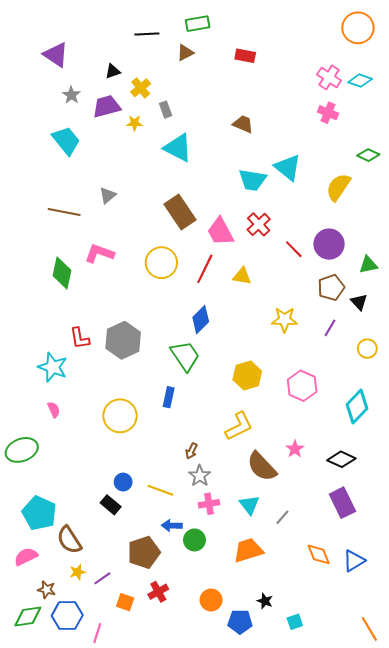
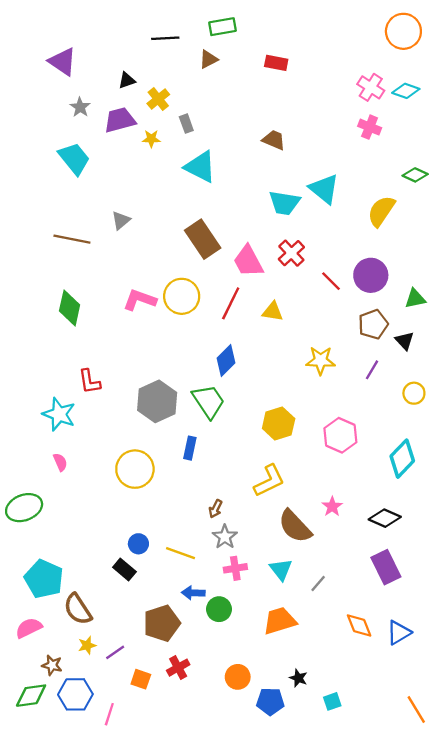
pink L-shape: (99, 253) -> (140, 300), moved
gray hexagon: (123, 340) -> (157, 401), moved

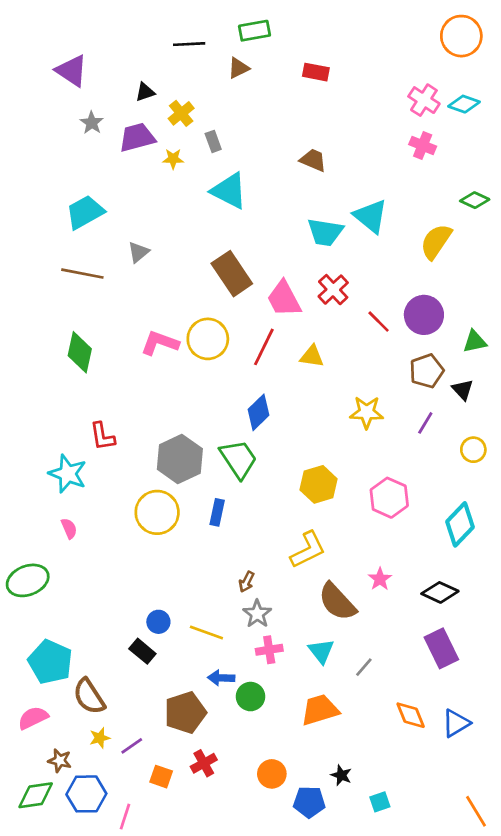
cyan trapezoid: (74, 159) -> (85, 212), moved, turned -80
yellow circle: (135, 469) -> (157, 512), moved

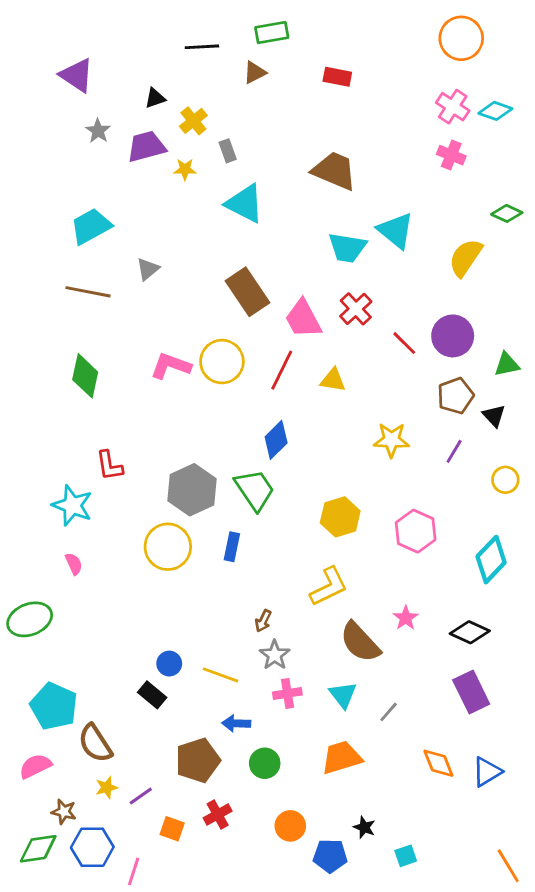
orange circle: (461, 36) -> (461, 38), moved
brown trapezoid: (313, 160) -> (334, 171), size x1.6
green circle: (250, 697) -> (265, 763), moved

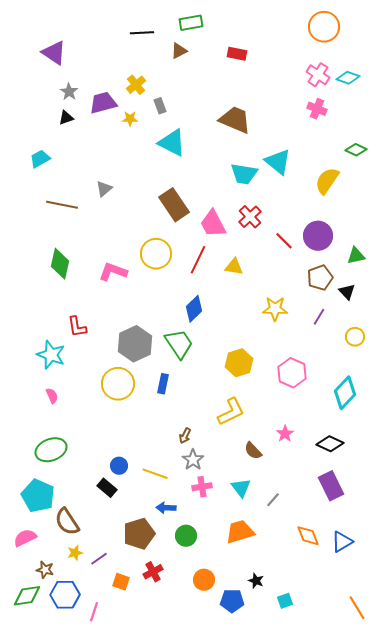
black triangle: (155, 98) -> (66, 118), moved
cyan trapezoid: (91, 226) -> (40, 159), moved, size x0.7
pink L-shape: (171, 366) -> (113, 272), moved
green ellipse: (30, 619) -> (51, 450), moved
brown semicircle: (360, 642) -> (253, 451), size x0.6

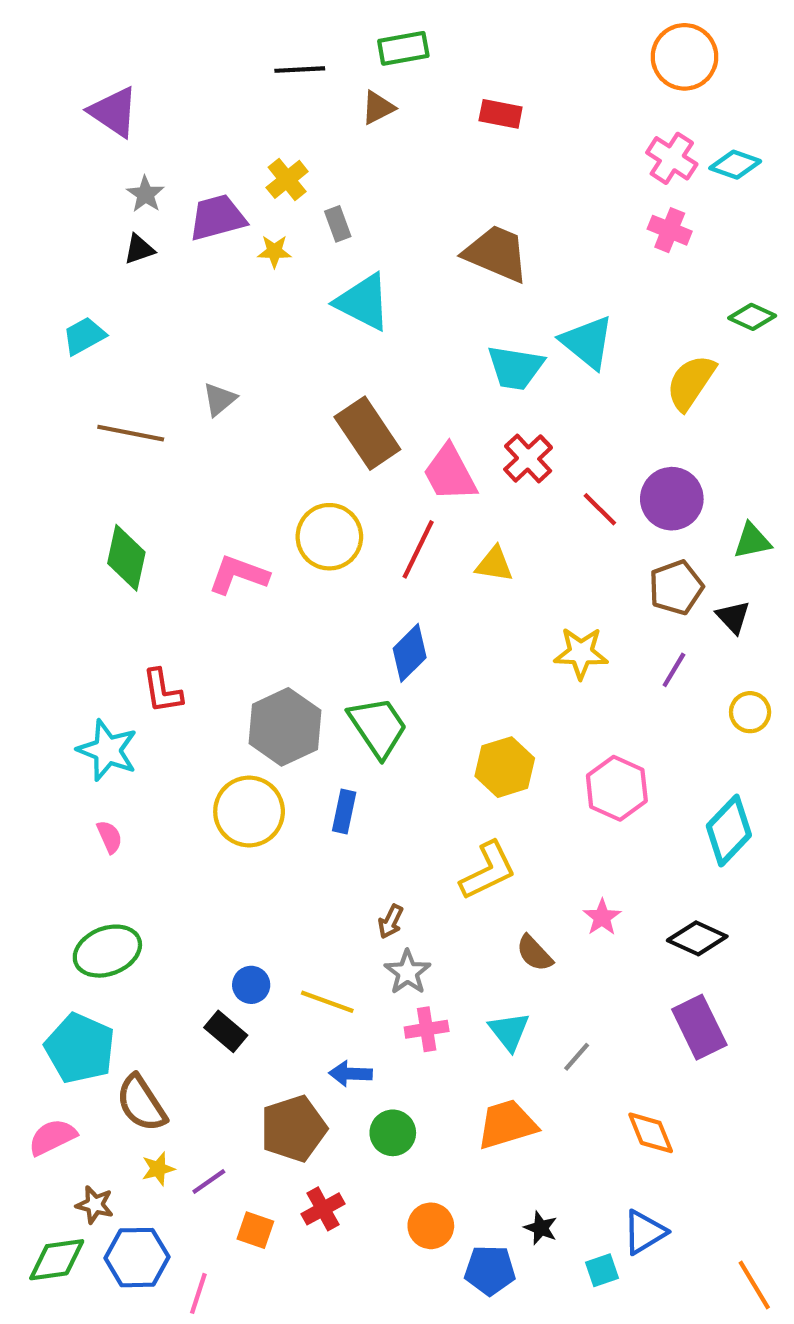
blue triangle: (342, 542) -> (644, 1232), moved

